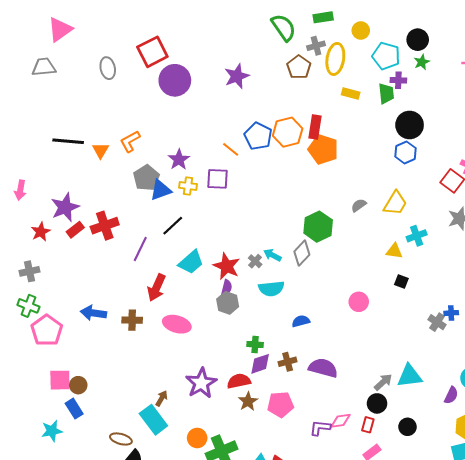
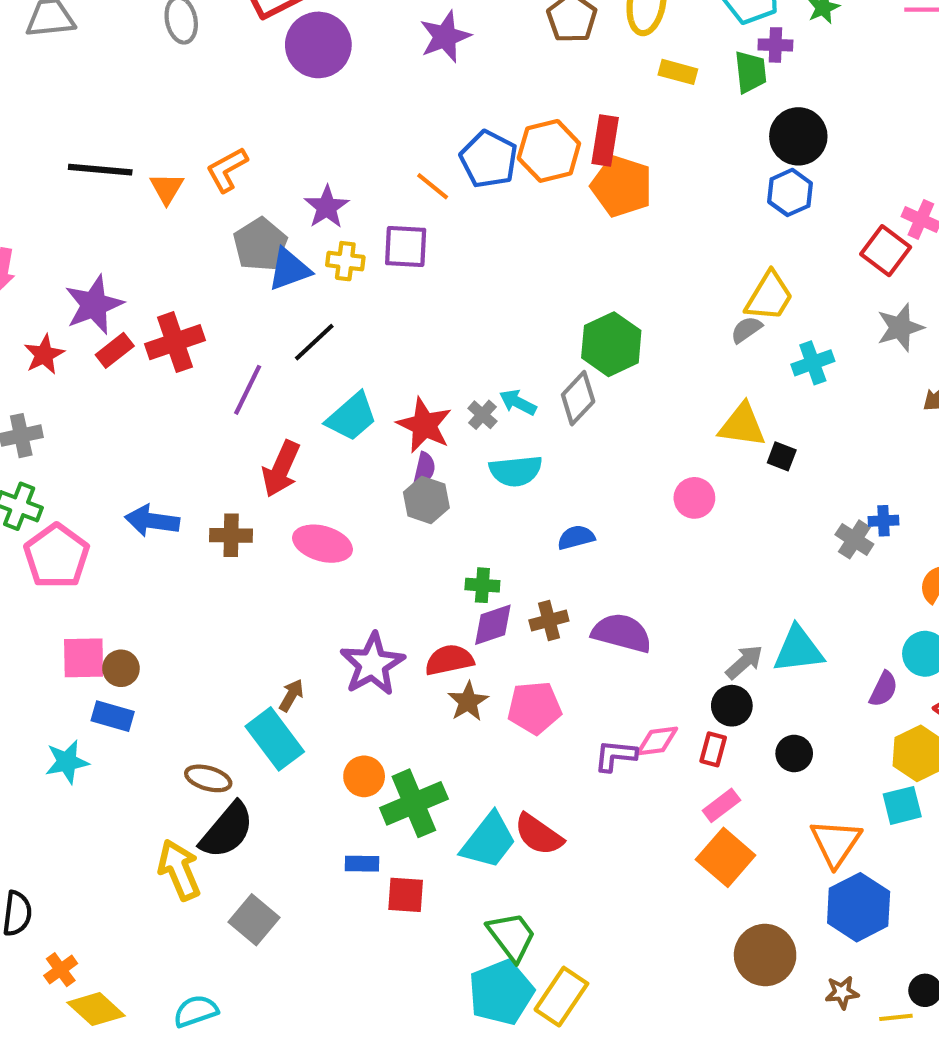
gray semicircle: (359, 205) -> (746, 330), moved
yellow triangle: (394, 251) -> (742, 425), moved, size x1.4
blue rectangle: (74, 409) -> (113, 716), turned -42

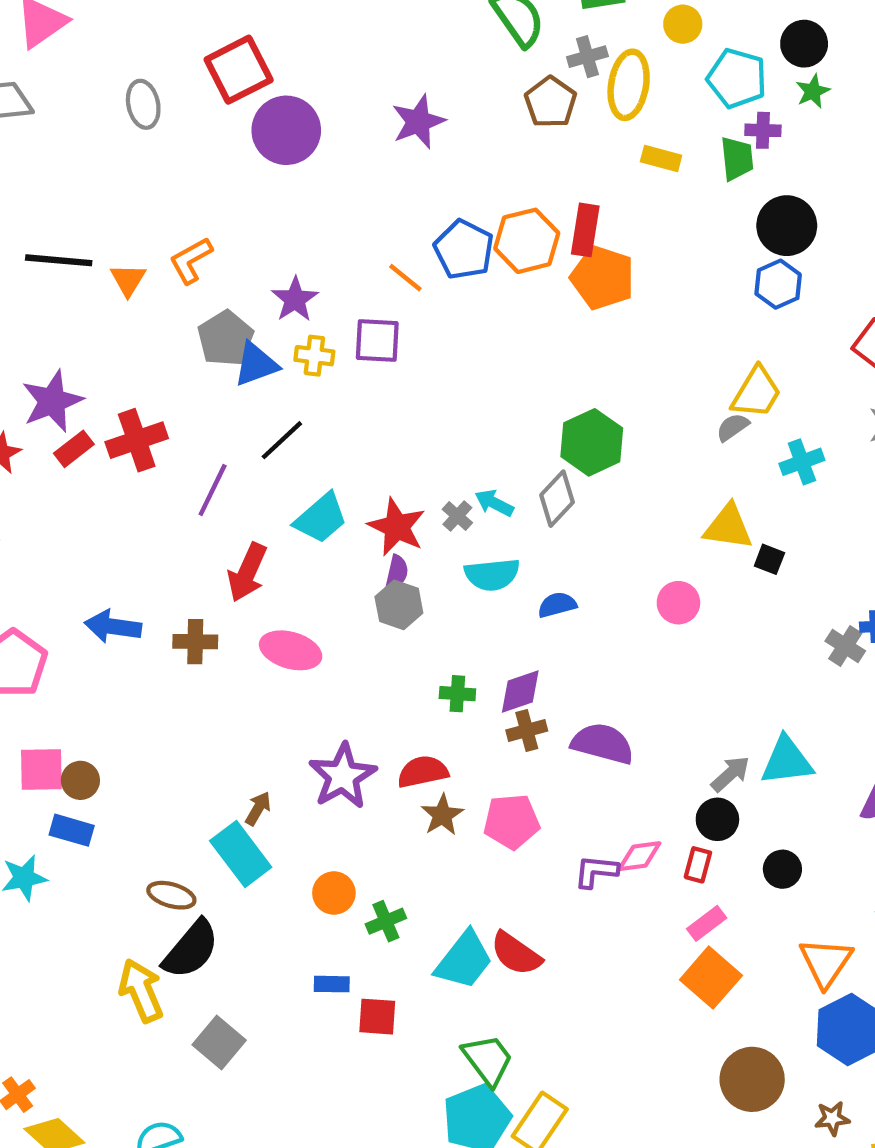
blue semicircle: (576, 537) -> (557, 605), moved
purple diamond: (493, 625) -> (520, 692), moved
green cross: (414, 803) -> (386, 921), size x0.6

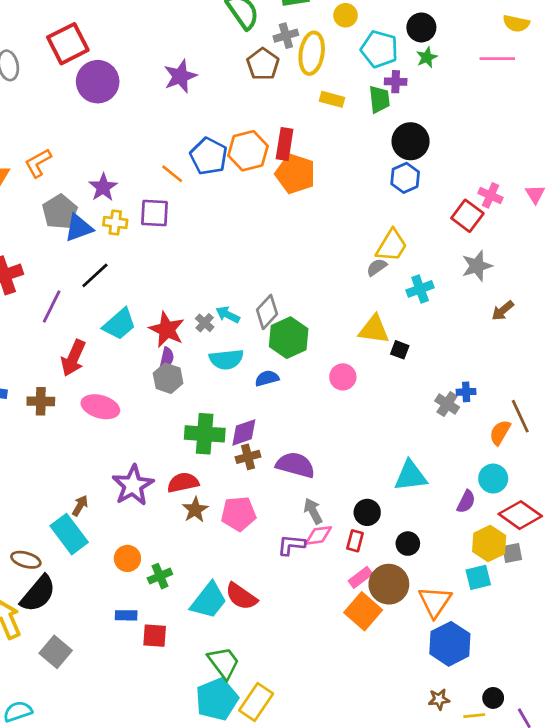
green hexagon: (592, 442) -> (289, 338), moved
green cross: (457, 694) -> (205, 434), size x1.8
gray arrow: (730, 774) -> (313, 511), moved, turned -75
brown circle: (752, 1079) -> (389, 584), moved

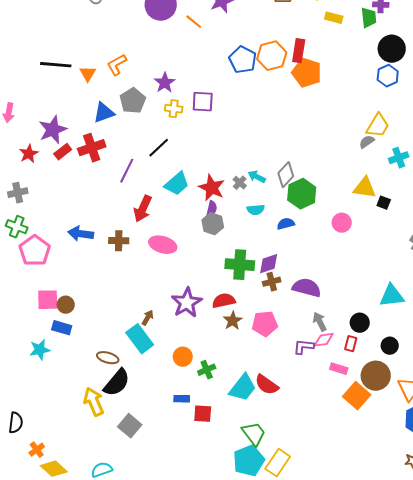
orange line: (172, 174) -> (194, 22), moved
blue triangle: (79, 228) -> (104, 113), moved
cyan semicircle: (226, 359) -> (256, 210), size x0.7
pink rectangle: (360, 577) -> (339, 369), moved, turned 54

